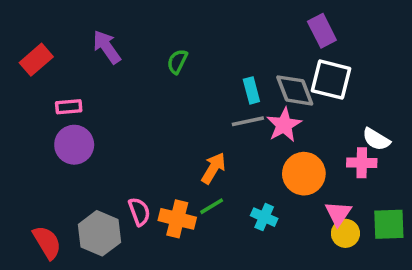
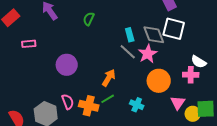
gray line: (248, 121) -> (128, 52), turned 54
purple circle: (74, 145) -> (67, 65), moved
yellow circle: (345, 233) -> (193, 114), moved

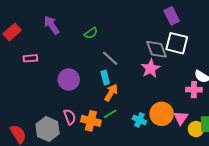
green semicircle: (89, 19) -> (91, 33), turned -152
cyan rectangle: (130, 35) -> (105, 78), moved
gray line: (128, 52) -> (110, 58), moved
orange circle: (159, 81) -> (162, 114), moved

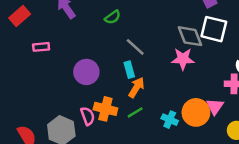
pink star: (150, 68) -> (183, 59), turned 30
pink triangle: (181, 118) -> (215, 107), moved
orange cross: (91, 121) -> (105, 109), moved

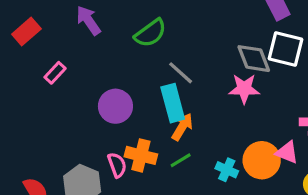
green semicircle: (113, 17) -> (150, 33), size x1.5
pink rectangle: (41, 47) -> (55, 73), turned -42
cyan rectangle: (129, 70) -> (173, 103), size x1.6
pink triangle: (215, 107) -> (287, 152), turned -42

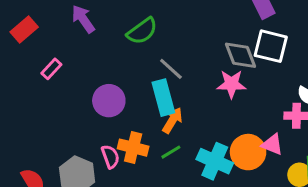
cyan cross: (227, 170) -> (215, 161), size x1.6

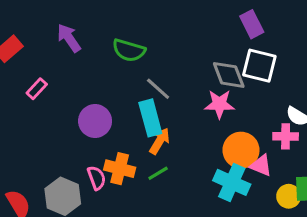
green semicircle: (142, 31) -> (129, 50), turned 52
orange circle: (248, 152) -> (241, 150), moved
cyan cross: (215, 161) -> (232, 182), moved

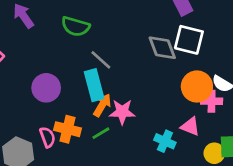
pink star: (219, 104) -> (122, 112), moved
orange circle: (241, 150) -> (197, 86), moved
cyan cross: (232, 182) -> (165, 141), size x0.7

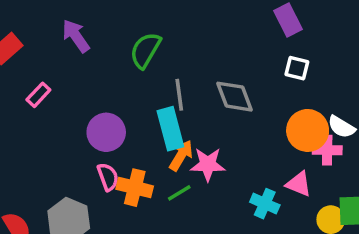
green semicircle: (75, 26) -> (145, 50), turned 104
white square: (189, 40) -> (297, 68), size x0.6
gray diamond: (162, 48) -> (235, 97), moved
gray line: (101, 60) -> (179, 95), turned 40
pink semicircle: (47, 137) -> (108, 177), moved

